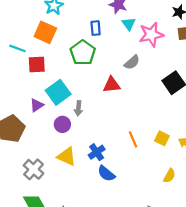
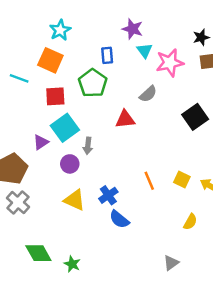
red square: (37, 64) -> (55, 96), moved
gray cross: (34, 169) -> (18, 203), moved

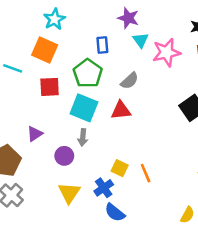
gray semicircle: (148, 94) -> (130, 81), moved
cyan square: (65, 128) -> (84, 108), moved, turned -32
yellow square: (182, 180) -> (120, 168), moved
yellow triangle: (75, 200) -> (69, 193), turned 40

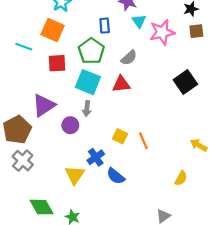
purple triangle: (35, 134) -> (44, 105), size x1.6
blue cross: (104, 188) -> (96, 157), moved
yellow triangle: (69, 193) -> (75, 175), moved

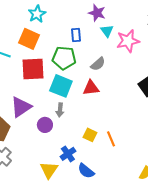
green pentagon: (91, 51) -> (64, 58), turned -30
red square: (57, 63) -> (33, 69), size x1.4

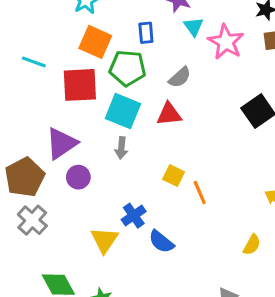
orange square: (29, 39) -> (95, 42), moved
pink star: (128, 41) -> (226, 42), turned -30
purple circle: (45, 125) -> (78, 177), moved
yellow square: (90, 135) -> (174, 176), moved

